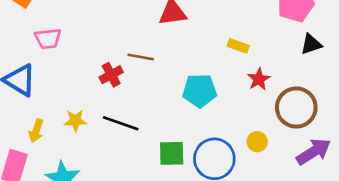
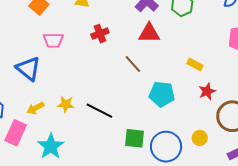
brown line: (141, 57) -> (133, 64), moved, turned 30
red cross: (111, 75) -> (100, 34), moved
yellow arrow: (36, 131) -> (35, 108), turned 36

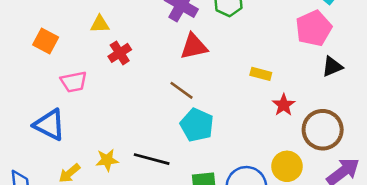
red cross: (100, 34) -> (120, 53), moved
cyan pentagon: (162, 94) -> (197, 125), moved, turned 30
yellow circle: (200, 138) -> (287, 166), size x1.5

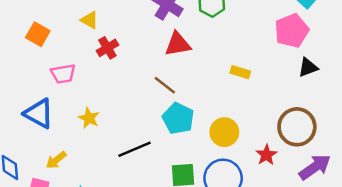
yellow triangle: (100, 24) -> (90, 20), turned 30
red star: (284, 105) -> (266, 155), moved
black line: (152, 159) -> (134, 149), turned -40
yellow star: (107, 160) -> (89, 118), moved, turned 30
yellow circle: (287, 166) -> (224, 132), moved

